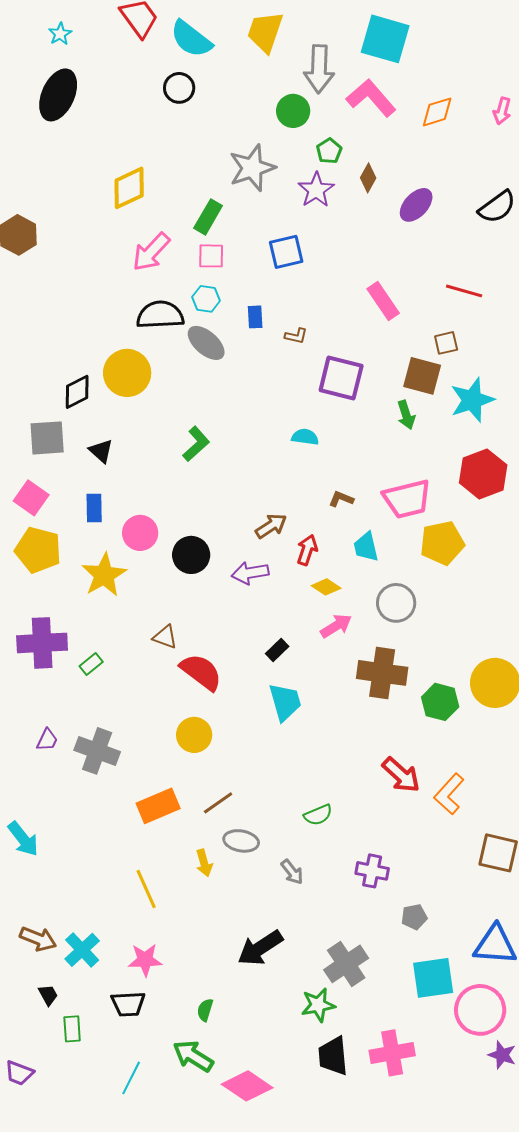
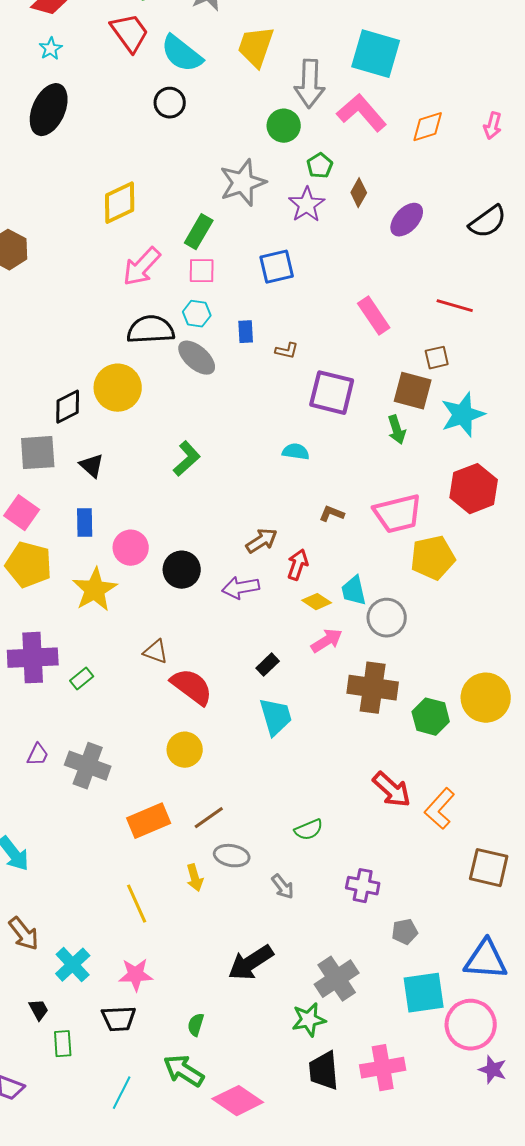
cyan trapezoid: (366, 547) -> (354, 591), moved
brown arrow: (38, 939) -> (24, 934), moved, turned 30

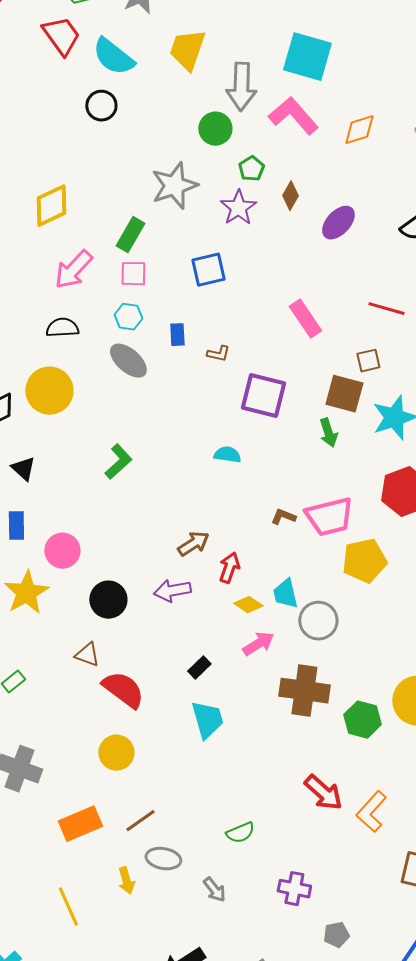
black semicircle: (151, 330) -> (62, 328), moved, size x0.7
brown L-shape: (332, 514) -> (283, 517), moved
black circle: (182, 570) -> (108, 600), moved

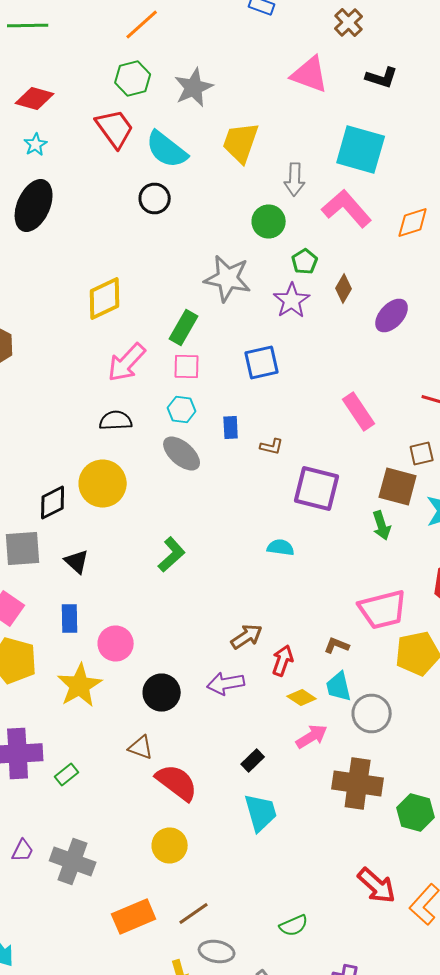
gray arrow: (241, 87) -> (295, 180), size x0.7
gray star: (174, 186) -> (228, 278), turned 30
brown L-shape: (283, 517) -> (337, 646), moved

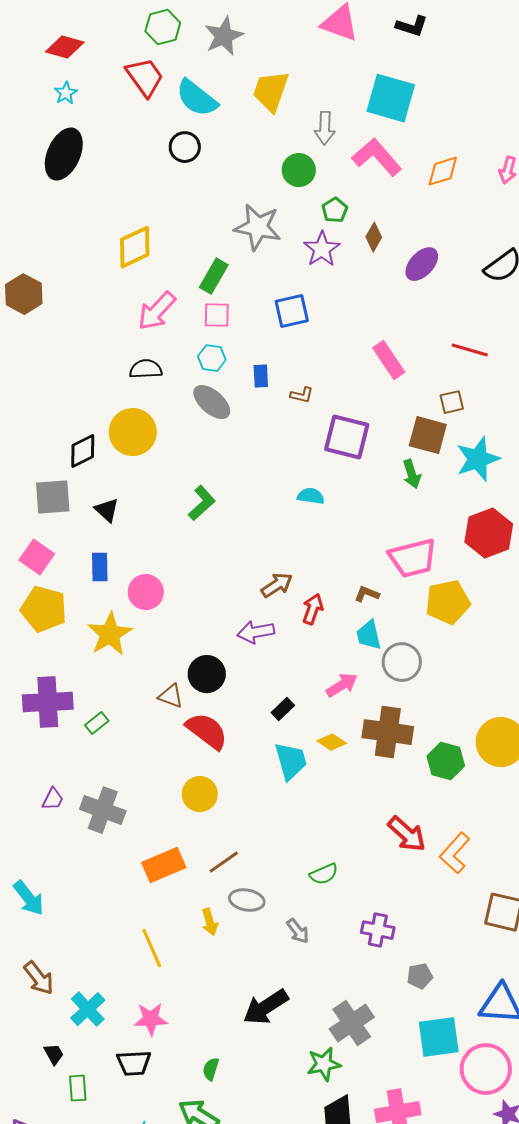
black circle: (162, 692) -> (207, 674), moved
yellow diamond: (302, 698) -> (332, 742), moved

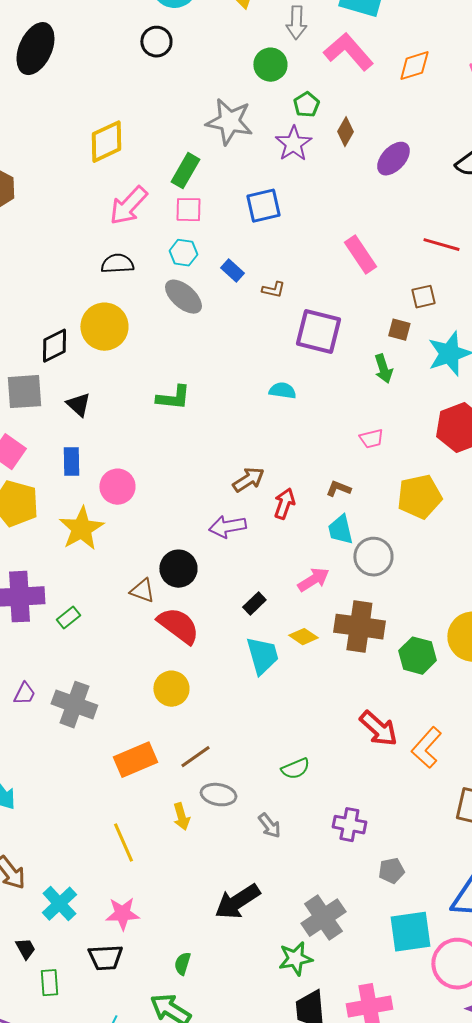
blue rectangle: (261, 376) -> (232, 271), turned -45
brown square: (428, 435) -> (399, 330), size x0.6
green L-shape: (202, 503) -> (173, 398), turned 48
pink trapezoid: (413, 558) -> (371, 439), moved, size x0.5

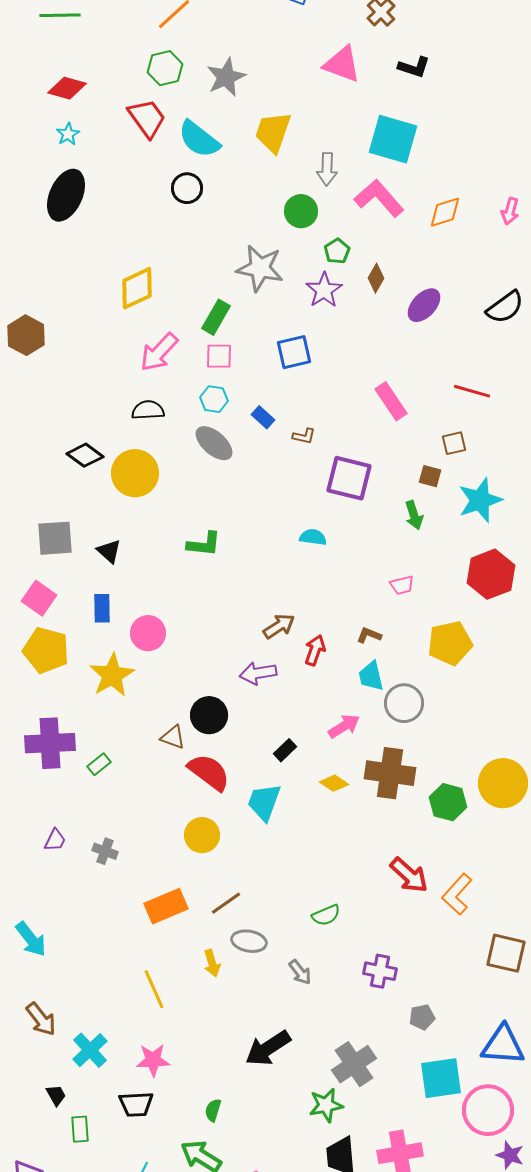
black diamond: (54, 346) -> (85, 455), moved, turned 63
cyan trapezoid: (262, 656) -> (264, 802), moved, turned -144
gray cross: (74, 705) -> (105, 851), size x0.6

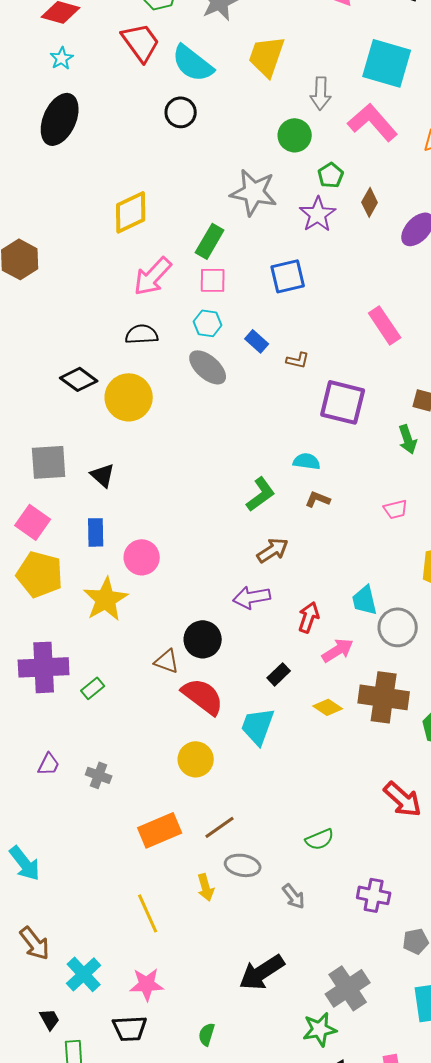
green L-shape: (204, 544) -> (261, 494), moved, turned -42
brown L-shape: (369, 635) -> (318, 499), moved
red arrow: (315, 650) -> (309, 617), moved

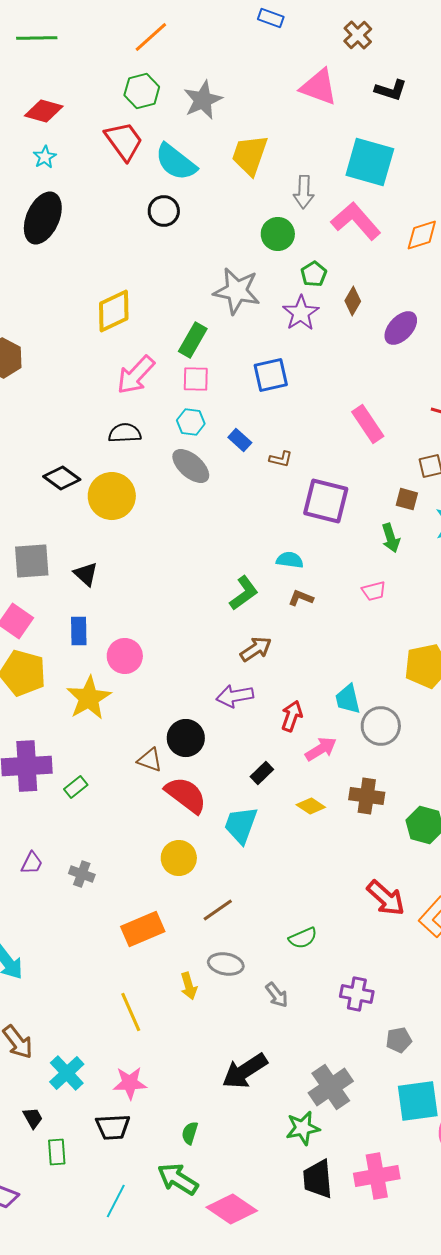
pink trapezoid: (396, 509) -> (374, 591), moved
brown cross: (384, 697) -> (367, 796), size x0.7
brown line: (220, 827) -> (218, 910), moved

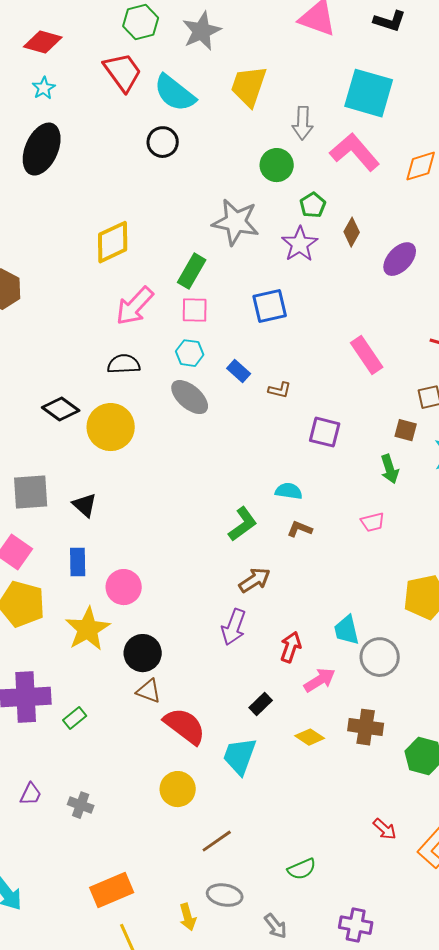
purple square: (326, 501) -> (325, 432), size x0.7
purple arrow: (235, 696) -> (234, 627), turned -60
black circle: (186, 738) -> (143, 653), moved
red arrow: (386, 898) -> (385, 829), size x0.6
orange rectangle: (143, 929) -> (112, 890), moved

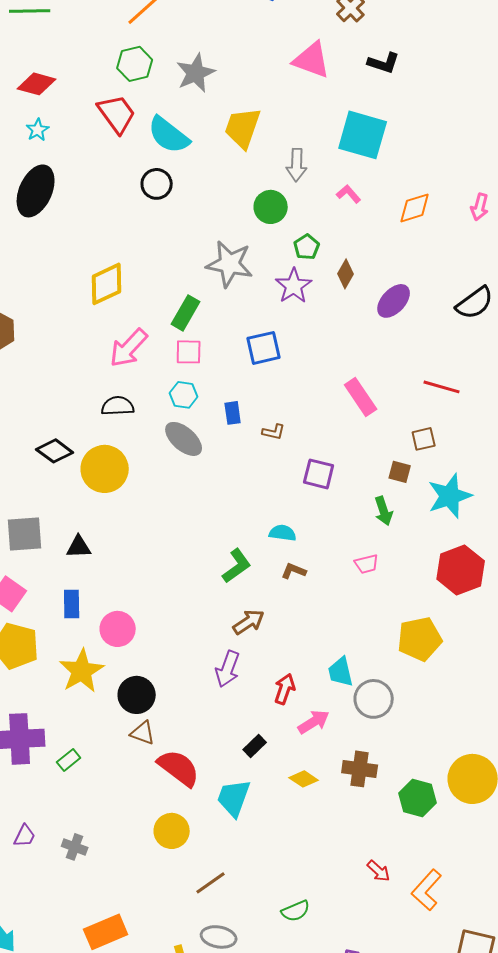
pink L-shape: (355, 152) -> (349, 194), size x0.5
blue rectangle: (239, 371) -> (233, 413), turned 40
black triangle: (85, 505) -> (79, 547), turned -44

